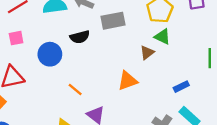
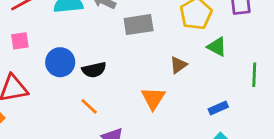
black semicircle: (80, 37) -> (94, 70), moved
green triangle: (162, 37) -> (217, 47), moved
orange triangle: (127, 81) -> (153, 98), turned -40

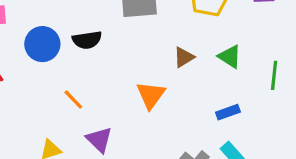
green triangle: (217, 47) -> (230, 57), moved
black semicircle: (94, 70) -> (87, 40), moved

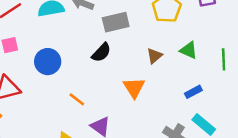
black semicircle: (87, 40) -> (101, 52), moved, turned -30

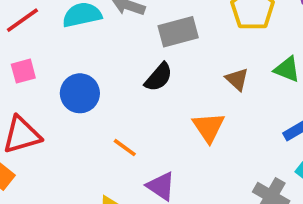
brown triangle: (154, 56) -> (237, 79), turned -35

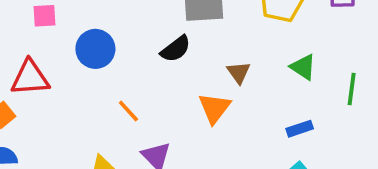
brown triangle: (237, 79) -> (239, 73), moved

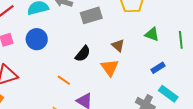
blue circle: (95, 49) -> (37, 39), moved
black semicircle: (176, 49) -> (83, 54), moved

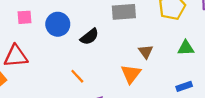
green triangle: (152, 34) -> (186, 48), turned -35
black semicircle: (83, 54) -> (89, 37), moved

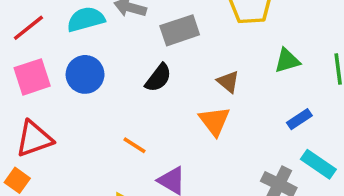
pink square: (24, 17) -> (32, 77), size x1.5
black semicircle: (89, 37) -> (158, 78), moved

